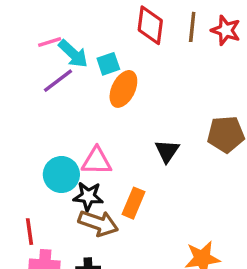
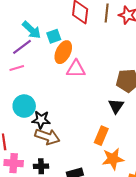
pink line: (50, 42) -> (17, 68), moved
black triangle: (167, 151) -> (116, 106), moved
pink triangle: (97, 161) -> (76, 69), moved
orange rectangle: (133, 203) -> (101, 136), moved

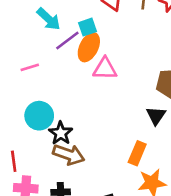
cyan square: (54, 36) -> (88, 27), moved
purple line: (22, 47) -> (67, 40), moved
black star: (41, 120) -> (61, 133), turned 30

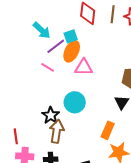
pink line: (30, 67) -> (48, 67), moved, turned 48
cyan circle: (39, 116) -> (75, 102), moved
brown arrow: (69, 155) -> (57, 131), turned -100

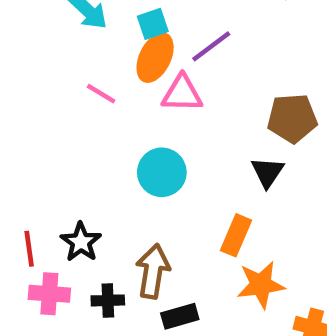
purple line: (56, 46) -> (211, 46), moved
black star: (51, 115) -> (81, 242), moved
brown arrow: (57, 131) -> (153, 271), moved

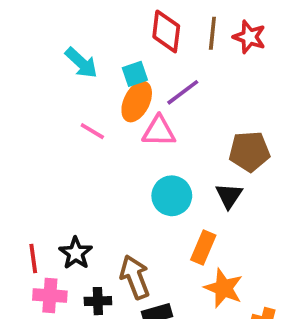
cyan circle: (162, 172) -> (172, 196), moved
brown arrow: (153, 271) -> (135, 277), turned -30
orange star: (261, 285) -> (223, 288), turned 30

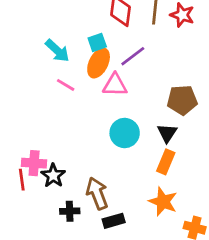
cyan arrow: (81, 63) -> (57, 51), moved
orange rectangle: (203, 247) -> (166, 162), moved
pink cross: (50, 296) -> (34, 163), moved

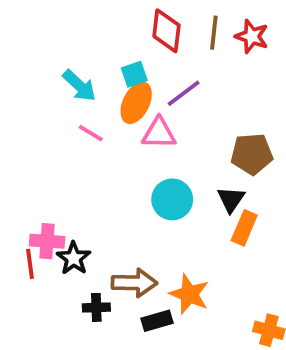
orange rectangle: (166, 162) -> (244, 228), moved
brown arrow: (97, 193) -> (134, 283), turned 112
orange star: (163, 202) -> (189, 294), moved

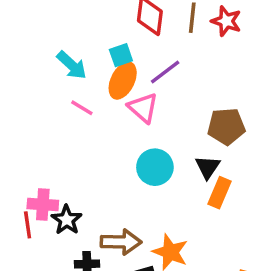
pink triangle: (159, 133) -> (143, 108), turned 40

